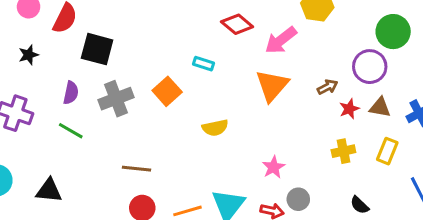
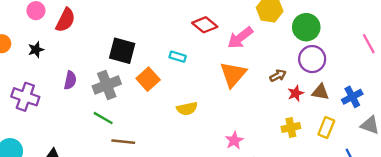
green circle: (393, 32) -> (306, 27), moved
black square: (97, 49) -> (122, 51), moved
green line: (71, 131) -> (103, 118), moved

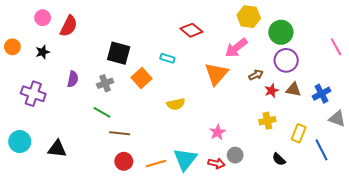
pink arrow: (240, 38) -> (236, 48), moved
gray cross: (107, 85) -> (105, 83), size x0.7
yellow rectangle: (326, 127) -> (299, 133), moved

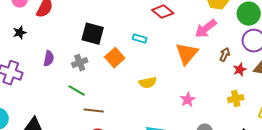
brown arrow: (256, 75) -> (225, 55), turned -40
pink star: (217, 132) -> (188, 100), moved

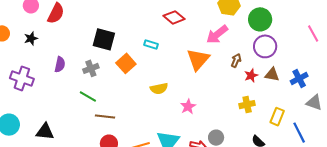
pink star: (188, 100) -> (188, 107), moved

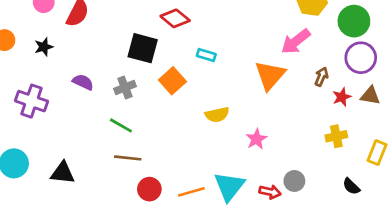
red diamond: (174, 17) -> (175, 18), moved
purple semicircle: (60, 64) -> (83, 82), turned -77
brown line: (105, 117) -> (128, 158), moved

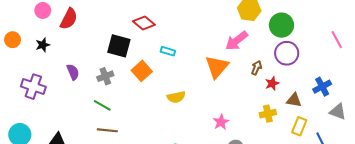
purple semicircle: (83, 82) -> (73, 72), turned 42
brown triangle: (370, 96) -> (294, 100), moved
pink star: (256, 139) -> (221, 122), moved

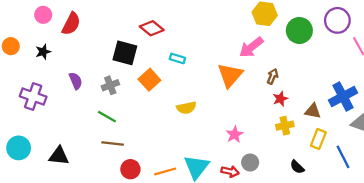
purple circle: (287, 53) -> (337, 20), moved
red star: (272, 83) -> (280, 99), moved
blue cross: (322, 87) -> (343, 96), size x1.4

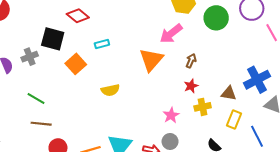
cyan rectangle: (177, 58) -> (102, 44), turned -32
gray cross: (110, 85) -> (30, 57), moved
red star: (280, 99) -> (191, 86), moved
pink star: (234, 135) -> (171, 115), moved

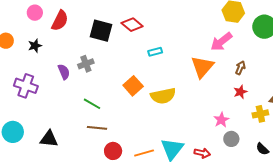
black square: (53, 39) -> (101, 31), moved
orange square: (76, 64) -> (133, 86), moved
yellow semicircle: (110, 90) -> (163, 96), size x1.4
yellow cross: (203, 107) -> (260, 114), moved
gray circle: (170, 141) -> (231, 139), moved

